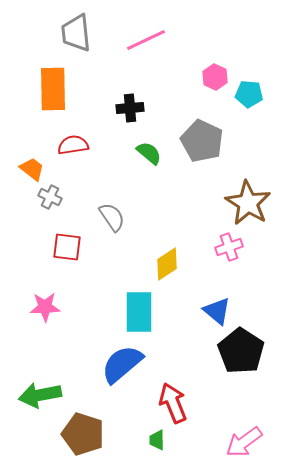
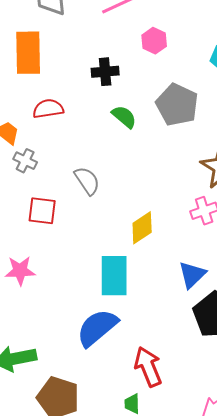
pink hexagon: (215, 77) -> (154, 41), moved
blue triangle: (217, 311) -> (192, 275), turned 36

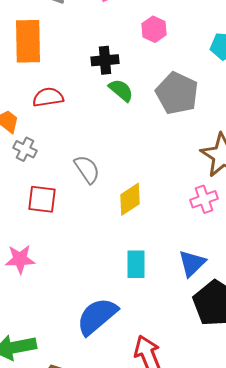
green semicircle: (124, 117) -> (121, 90), moved
yellow diamond: (142, 228) -> (130, 199), moved
cyan rectangle: (114, 276) -> (136, 264), moved, size x0.7

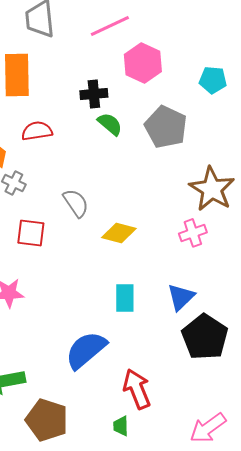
pink hexagon: (154, 29) -> (143, 63), size x1.5
yellow diamond: (130, 199) -> (119, 233), turned 48

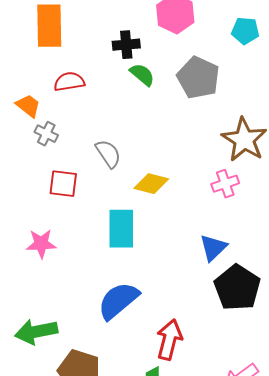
cyan rectangle: (125, 298) -> (121, 229), moved, size x1.4
red arrow: (137, 389) -> (169, 340), turned 36

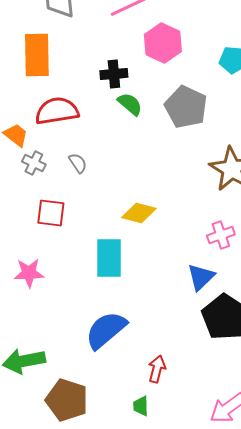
red semicircle: (69, 82) -> (57, 111), size x1.4
gray semicircle: (108, 154) -> (78, 163), moved, size x0.7
pink cross: (225, 184) -> (221, 235), moved
red arrow: (169, 340) -> (157, 369), size x0.7

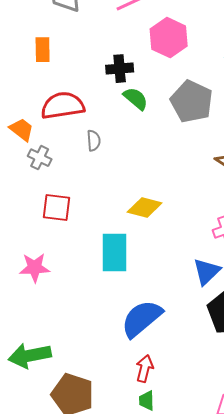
orange rectangle: (37, 55) -> (43, 50), size x0.6
gray semicircle: (78, 163) -> (94, 141), moved, turned 30
blue semicircle: (106, 330) -> (142, 319), moved
red arrow: (157, 369) -> (145, 369), moved

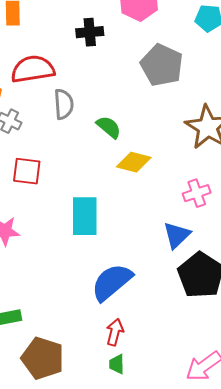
green semicircle: (136, 99) -> (109, 127), moved
gray semicircle: (94, 141) -> (64, 104), size x1.4
yellow diamond: (145, 208) -> (134, 162), moved

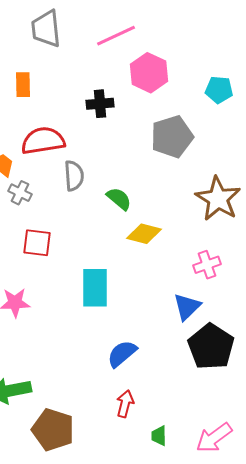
gray pentagon: (162, 65) -> (172, 137), turned 30
blue semicircle: (112, 282) -> (122, 354), size x0.7
green trapezoid: (117, 364) -> (159, 436), moved

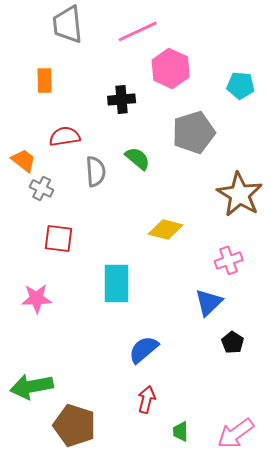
red semicircle: (43, 141) -> (65, 136), size x0.7
green semicircle: (119, 199) -> (138, 158), moved
black pentagon: (211, 347) -> (233, 342), size x0.5

